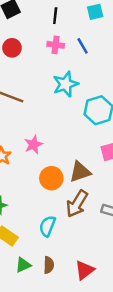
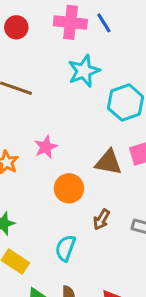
pink cross: (56, 45) -> (70, 22), size x1.5
brown triangle: (80, 172) -> (108, 162), moved, turned 30
brown arrow: (77, 204) -> (102, 219), size x0.6

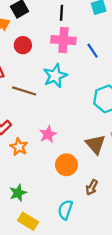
blue line: (104, 23) -> (93, 51), moved
cyan star: (84, 71) -> (55, 76), moved
brown triangle: (108, 162) -> (95, 144), turned 40

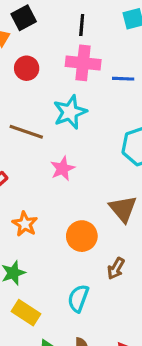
blue line: (93, 51) -> (123, 79), turned -56
pink star: (48, 134) -> (63, 169), moved
orange star: (19, 147) -> (25, 224), moved

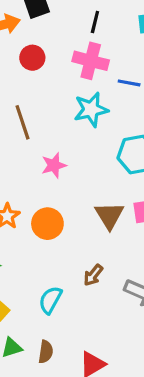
cyan star: (70, 112) -> (91, 110), moved
brown line: (26, 132) -> (23, 122), turned 44
orange circle: (82, 236) -> (47, 224), moved

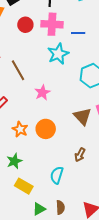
red circle: (32, 58) -> (25, 25), moved

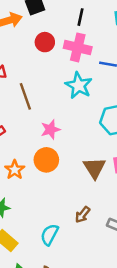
cyan star: (58, 54) -> (79, 85), turned -30
orange circle: (46, 129) -> (46, 160), moved

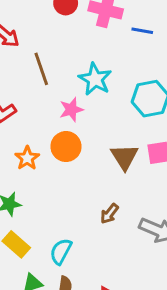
cyan star: (79, 85) -> (95, 79), moved
cyan semicircle: (50, 235) -> (61, 251), moved

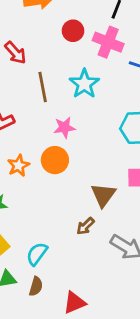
cyan star: (95, 79) -> (84, 84), moved
brown triangle: (124, 157) -> (103, 195), moved

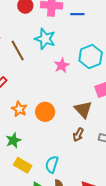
pink star: (64, 127) -> (62, 65), moved
orange circle: (55, 160) -> (45, 112), moved

